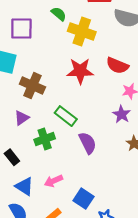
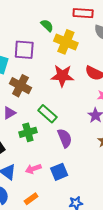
purple square: (21, 29) -> (24, 50), moved
blue square: (83, 199) -> (59, 172), moved, turned 30

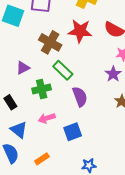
brown cross: (20, 86) -> (50, 42), moved
pink arrow: (33, 169) -> (47, 118), moved

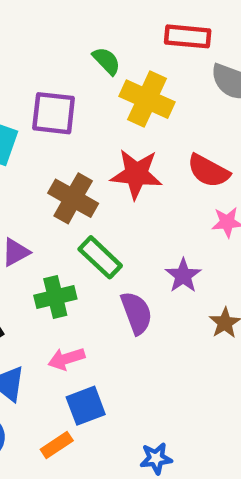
purple star: (113, 74) -> (183, 276), moved
blue square: (73, 132) -> (86, 406), moved

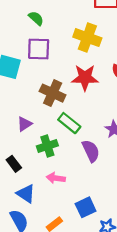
green semicircle: (106, 61) -> (36, 18), moved
pink arrow: (66, 359) -> (56, 178), turned 30
blue square: (86, 406) -> (86, 207), moved

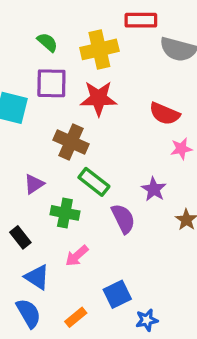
yellow cross: (87, 38) -> (99, 49), moved, turned -32
red star: (85, 78) -> (99, 98), moved
green cross: (47, 146) -> (65, 213), turned 30
pink arrow: (56, 178) -> (77, 256), turned -48

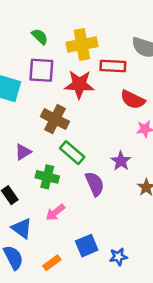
red rectangle: (141, 20) -> (113, 66), moved
blue star: (147, 320) -> (118, 257), moved

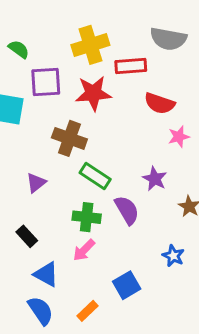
green semicircle: (40, 37) -> (19, 49), moved
green cross: (47, 177) -> (87, 217), moved
blue star: (118, 257) -> (173, 256), moved, turned -30

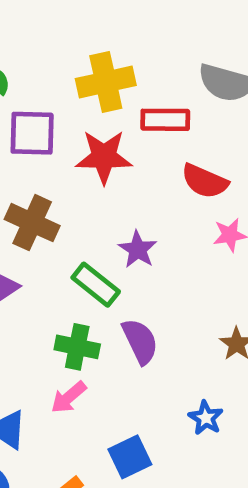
brown cross: (69, 138) -> (32, 223), moved
purple star: (155, 179) -> (138, 249), moved

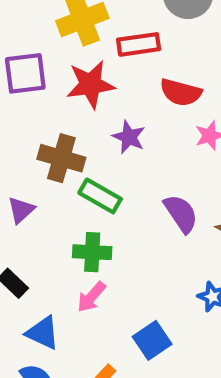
brown cross: (32, 223) -> (61, 158), moved
purple star: (138, 249) -> (129, 137), moved
purple semicircle: (140, 341) -> (181, 213), moved

